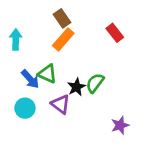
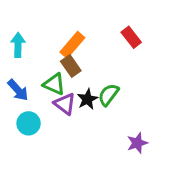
brown rectangle: (62, 18) -> (71, 66), moved
blue arrow: (30, 79) -> (18, 90), moved
purple triangle: (61, 104) -> (65, 104), moved

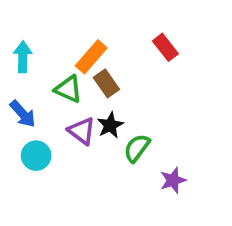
brown rectangle: (71, 66) -> (106, 83), moved
green triangle: (54, 84) -> (68, 89), moved
green semicircle: (109, 95) -> (137, 148), moved

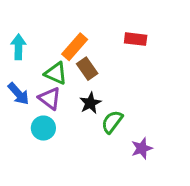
red rectangle: (165, 47) -> (136, 39), turned -45
purple triangle: (82, 131) -> (50, 98), moved
cyan circle: (36, 156) -> (43, 128), moved

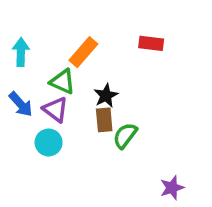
brown rectangle: (87, 69) -> (104, 120), moved, turned 30
black star: (90, 103) -> (106, 96), moved
purple star: (142, 148) -> (172, 188), moved

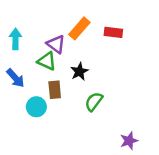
orange rectangle: (83, 52) -> (79, 28), moved
purple triangle: (56, 109) -> (56, 44), moved
brown rectangle: (104, 120) -> (55, 90), moved

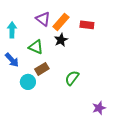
purple triangle: (56, 44) -> (43, 19), moved
black star: (79, 72) -> (61, 40), moved
brown rectangle: (55, 90) -> (42, 69), turned 64

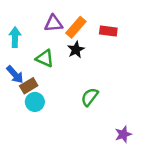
purple triangle: (43, 19) -> (54, 23), turned -42
brown rectangle: (42, 69) -> (29, 86), moved

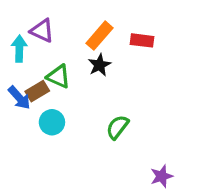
purple triangle: (54, 23) -> (42, 31), moved, turned 30
brown rectangle: (29, 86) -> (37, 91), moved
cyan circle: (35, 102) -> (52, 122), moved

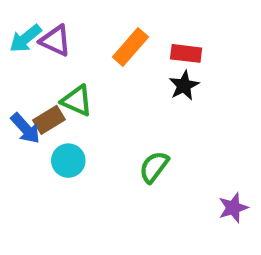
cyan arrow: (19, 49) -> (25, 38), moved, turned -130
black star: (99, 65) -> (184, 86), moved
purple star: (162, 176) -> (233, 208), moved

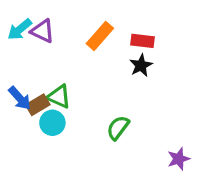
green triangle: (77, 101) -> (59, 97), moved
brown rectangle: (49, 120) -> (38, 105), moved

